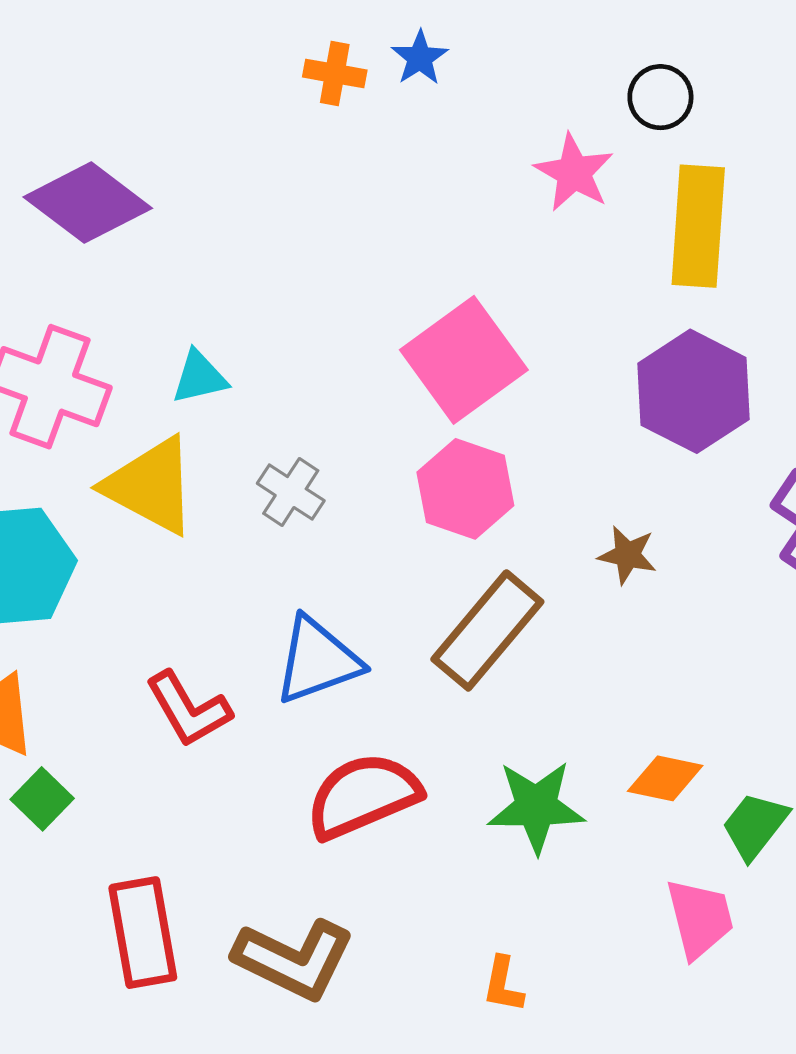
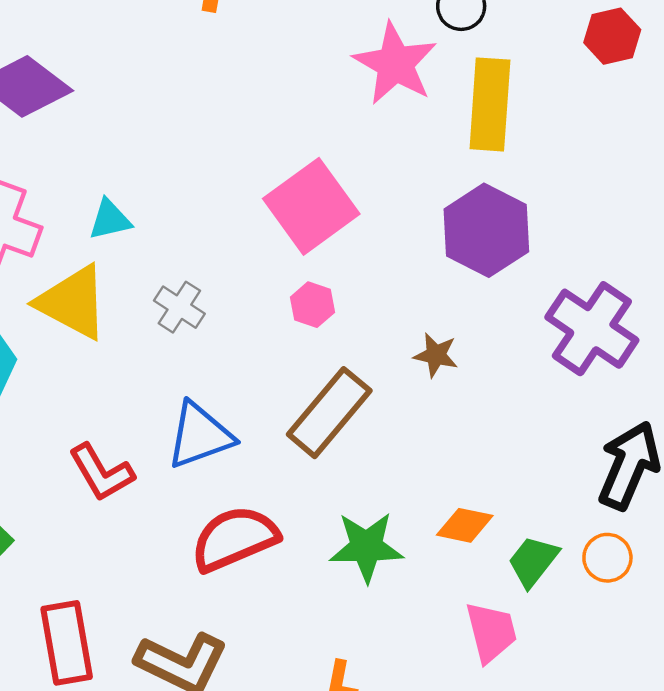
pink star: (574, 173) -> (395, 64), size x1.4
pink hexagon: (465, 489) -> (312, 305), size x0.6

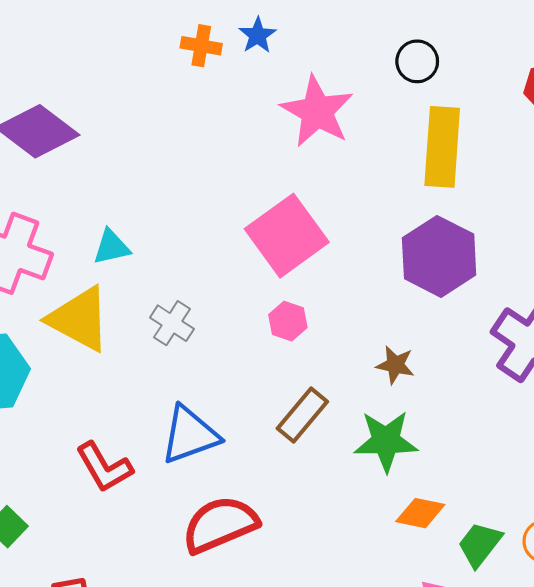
pink star: (395, 64) -> (317, 111), moved
brown rectangle: (329, 413) -> (302, 415), size x0.7
green star: (366, 547) -> (386, 441), moved

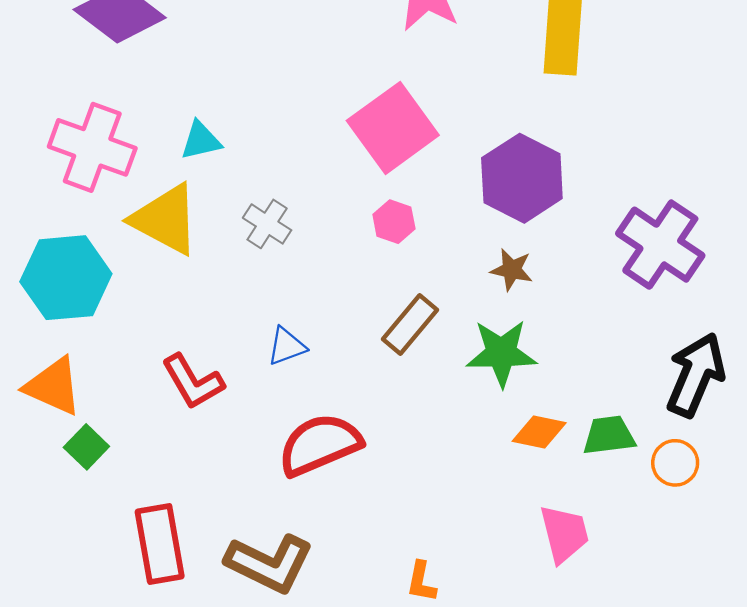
purple hexagon: (439, 256) -> (522, 178), moved
blue triangle: (190, 435) -> (287, 346), size x0.6
green trapezoid: (480, 544) -> (609, 435), moved, turned 45

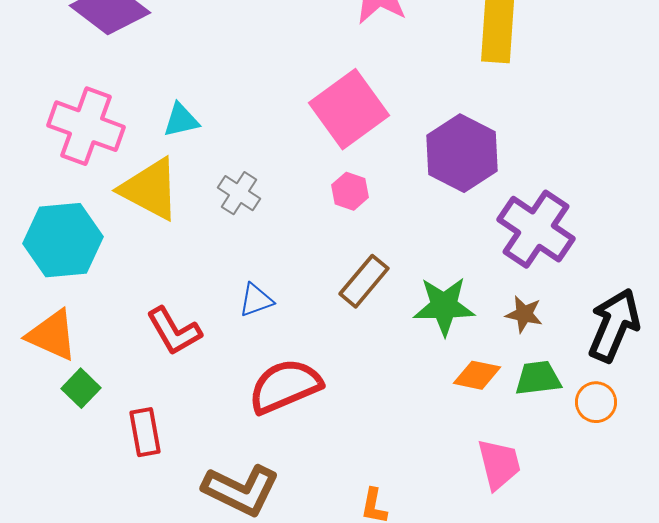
purple cross: (660, 245) -> (536, 229), moved
brown star: (512, 270) -> (524, 314), moved
red rectangle: (160, 544) -> (145, 432), moved, size x0.7

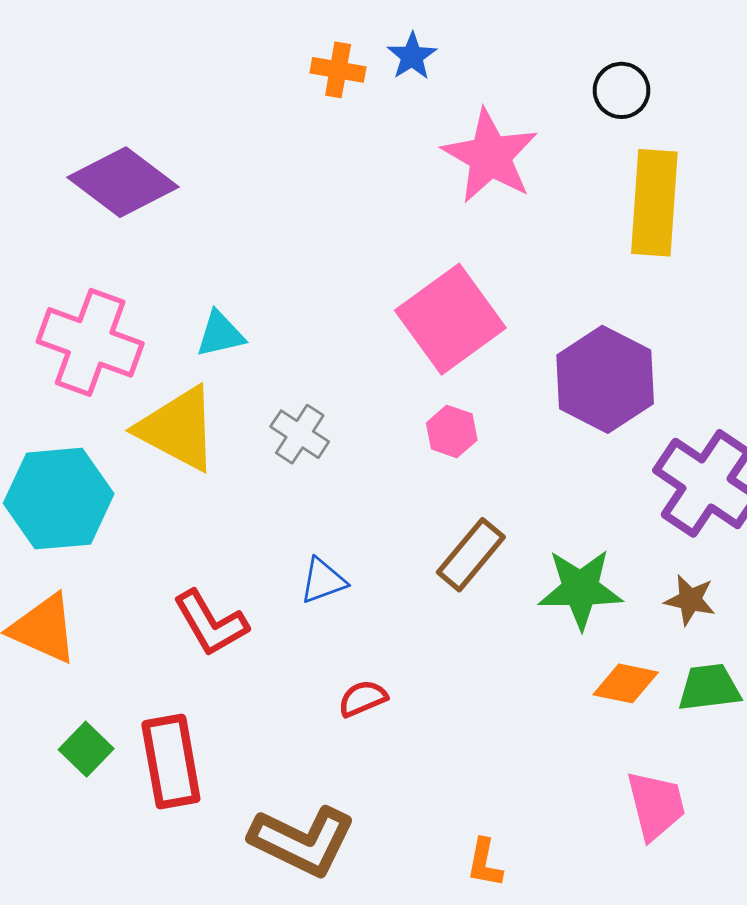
red semicircle: (285, 386) -> (363, 698), size x0.5
green square: (81, 388) -> (86, 749), moved
red rectangle: (145, 432) -> (171, 761), size x1.4

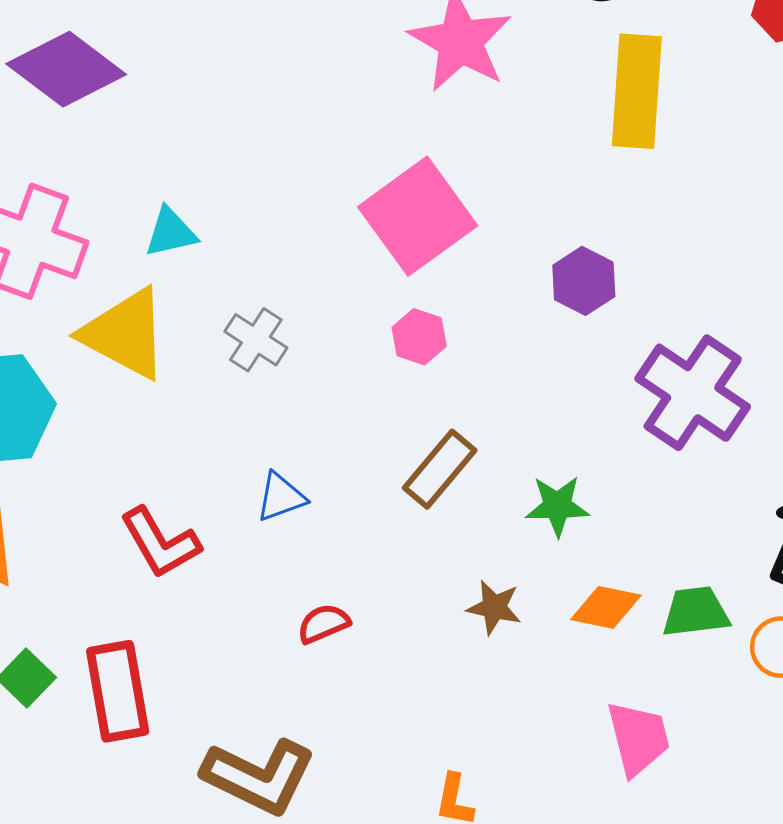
purple hexagon: (605, 379) -> (584, 281), size x0.6
green star: (580, 589) -> (557, 506), size x0.7
brown star: (690, 600) -> (494, 607), moved

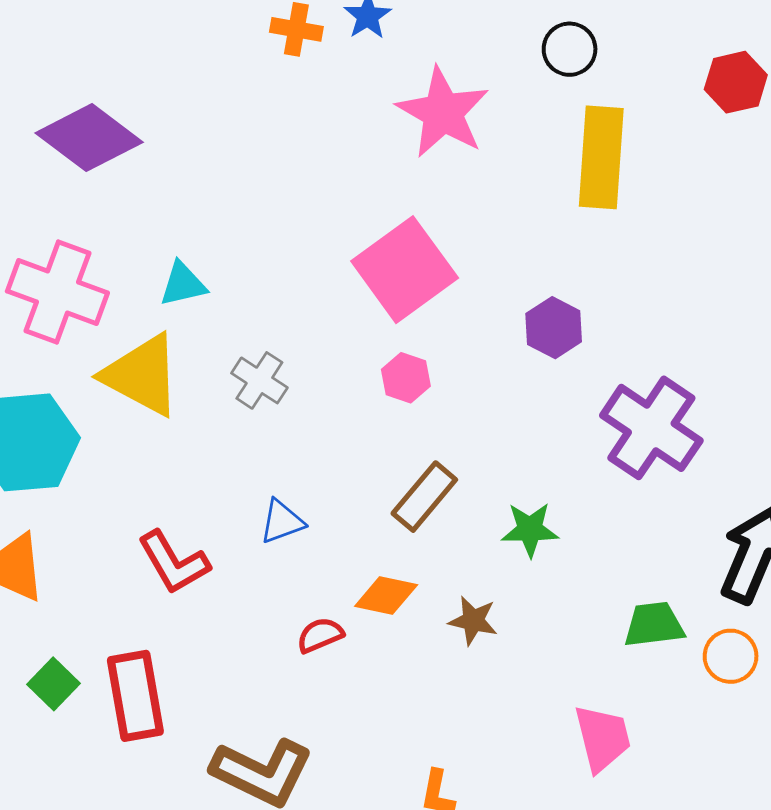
orange diamond: (606, 607) -> (386, 596), moved

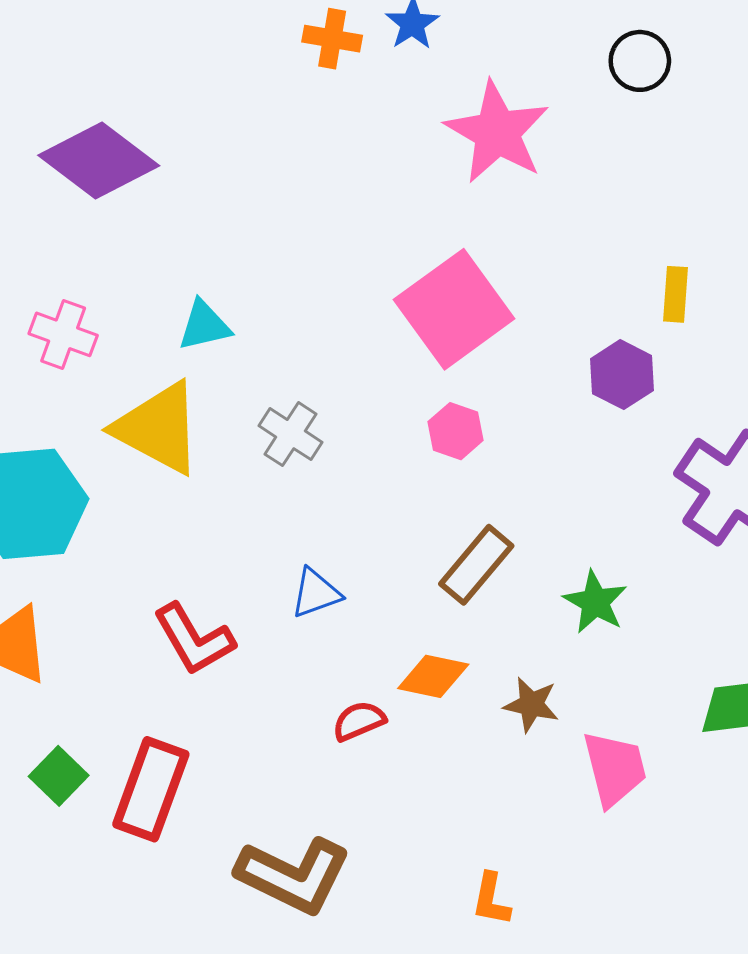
yellow rectangle: (601, 157) -> (676, 294), moved, size x0.5
pink cross: (57, 292) -> (63, 334), size x0.6
green star: (530, 530) -> (595, 602), turned 30
red rectangle: (135, 696) -> (151, 789), turned 30
pink trapezoid: (603, 738) -> (615, 769), moved

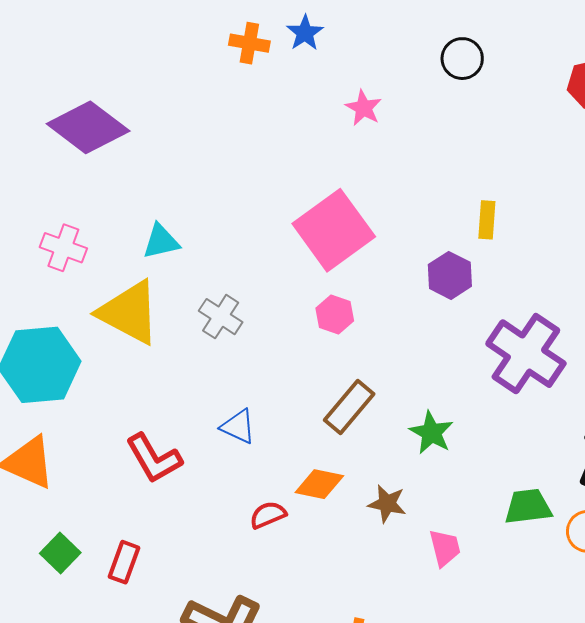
pink star: (497, 132) -> (364, 108), size x0.5
blue triangle: (316, 593) -> (238, 427), turned 45
pink trapezoid: (615, 769) -> (445, 548), size x0.7
red rectangle: (151, 789) -> (124, 562), size x0.6

